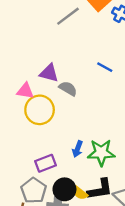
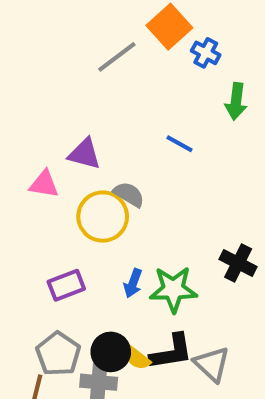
gray semicircle: (68, 89) -> (129, 194), moved
yellow circle: (40, 110) -> (103, 217), moved
purple rectangle: (45, 163) -> (66, 285), moved

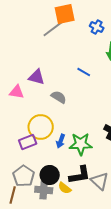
orange square: (169, 27) -> (65, 14), moved, turned 30
yellow circle: (103, 217) -> (41, 127), moved
yellow semicircle: (137, 358) -> (65, 188), moved

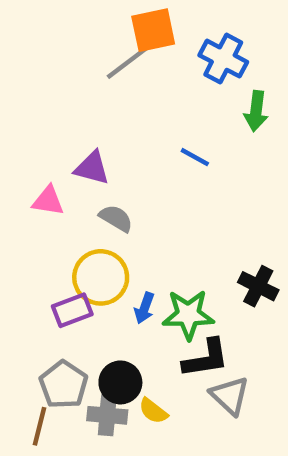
blue cross: (97, 27) -> (223, 59), size x1.5
gray semicircle: (59, 97) -> (116, 218), moved
black L-shape: (80, 175) -> (206, 358), moved

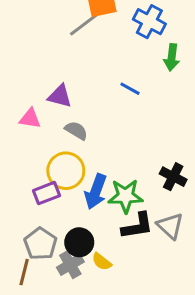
blue arrow: (144, 308) -> (96, 192), size x1.6
gray triangle: (230, 396) -> (170, 226), moved
gray cross: (107, 415) -> (70, 265), turned -35

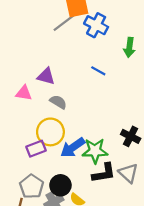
blue cross: (149, 22) -> (96, 25), moved
blue arrow: (96, 192) -> (73, 148), turned 35

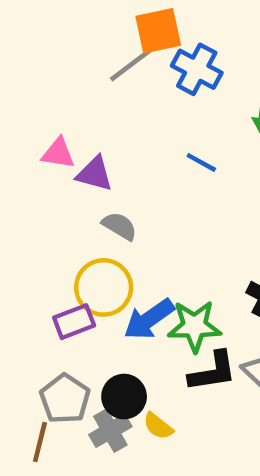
pink triangle: (24, 93) -> (58, 153), moved

